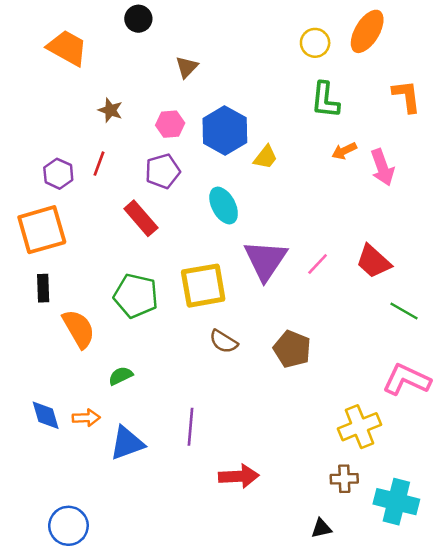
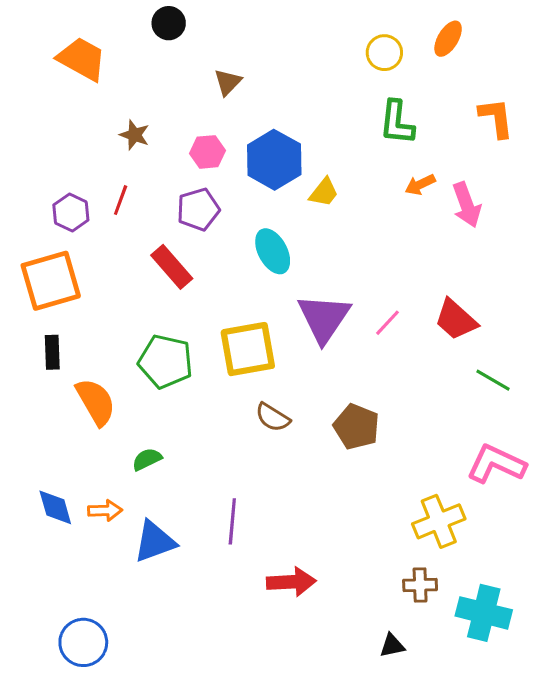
orange ellipse: (367, 31) -> (448, 39), size x0.7

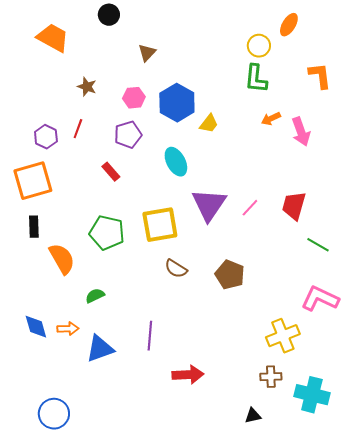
yellow circle: (384, 53) -> (259, 46), moved
red rectangle: (172, 267) -> (111, 172), size x0.7
red trapezoid: (456, 320) -> (294, 206), turned 64

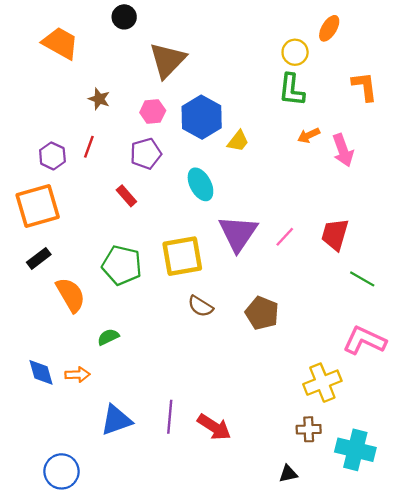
brown triangle: (147, 53) -> (167, 60), size x1.8
black rectangle: (34, 227) -> (39, 258), turned 55
purple line: (150, 336) -> (170, 417), moved
blue triangle: (100, 349) -> (116, 420), moved
red arrow: (188, 375) -> (214, 427), turned 36

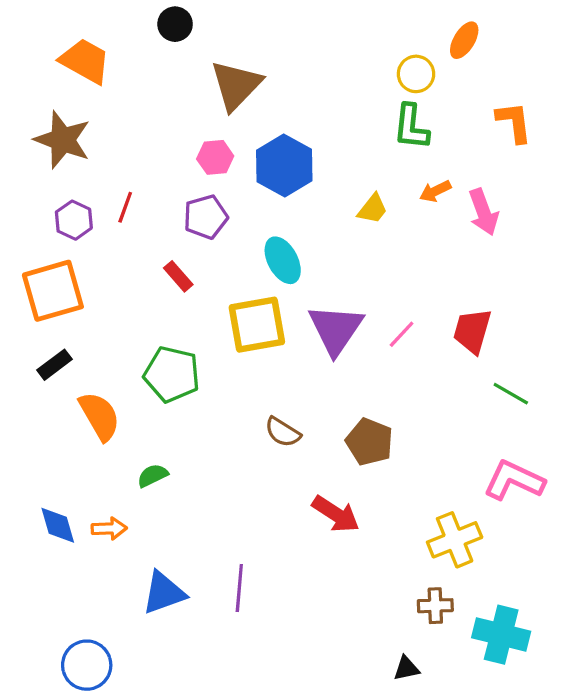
brown star: (99, 99) -> (63, 140), moved, size x1.8
yellow trapezoid: (238, 141) -> (373, 209), moved
yellow square: (182, 256) -> (257, 325), moved
red arrow: (214, 427) -> (336, 514), moved

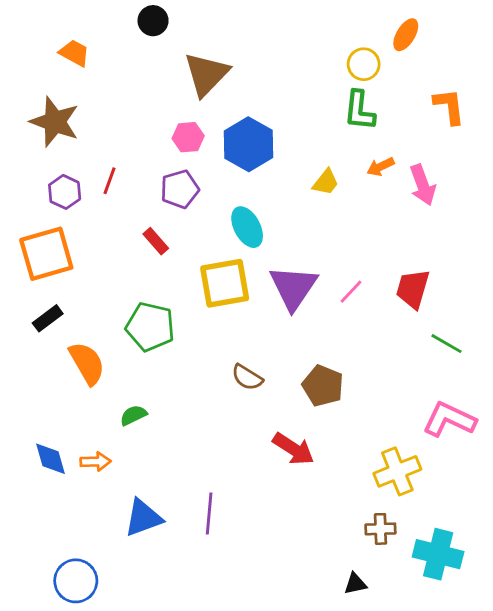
orange trapezoid: (85, 61) -> (74, 53), size x0.7

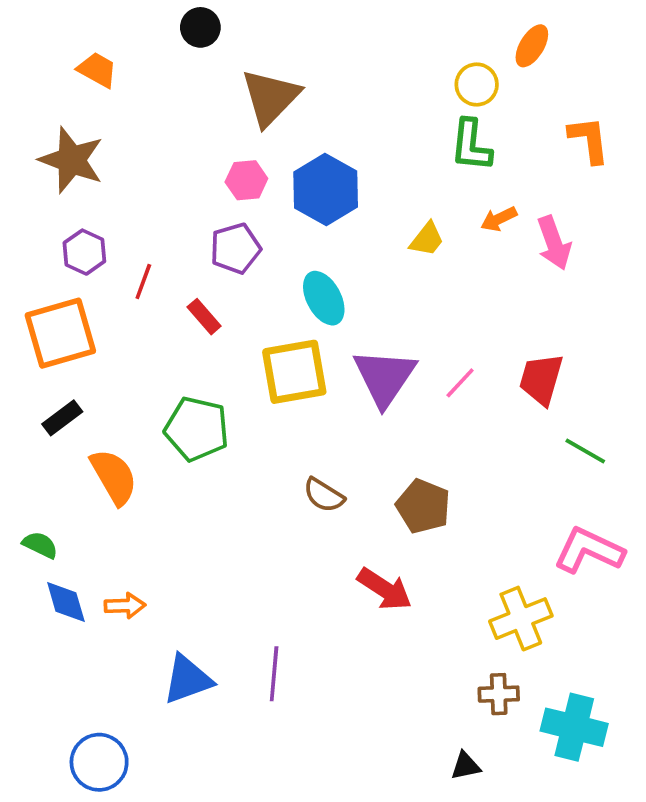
red line: (109, 181) -> (143, 282), moved
green semicircle: (133, 415) -> (40, 545), moved, turned 52

